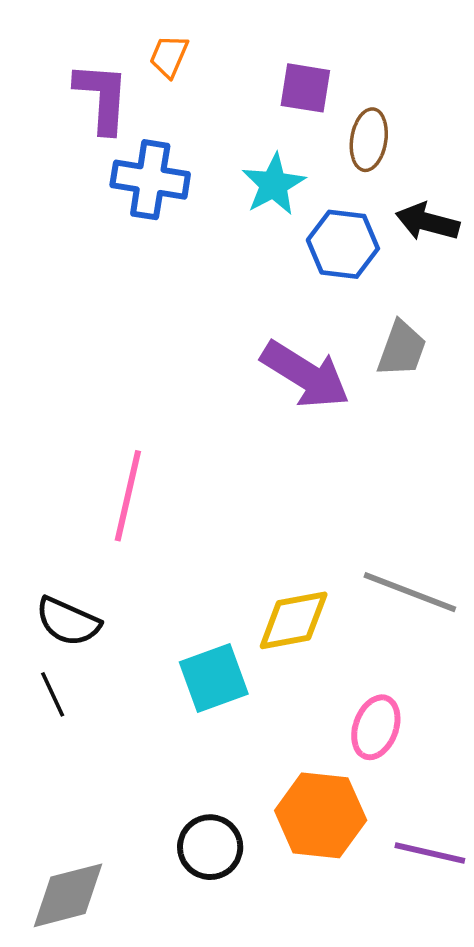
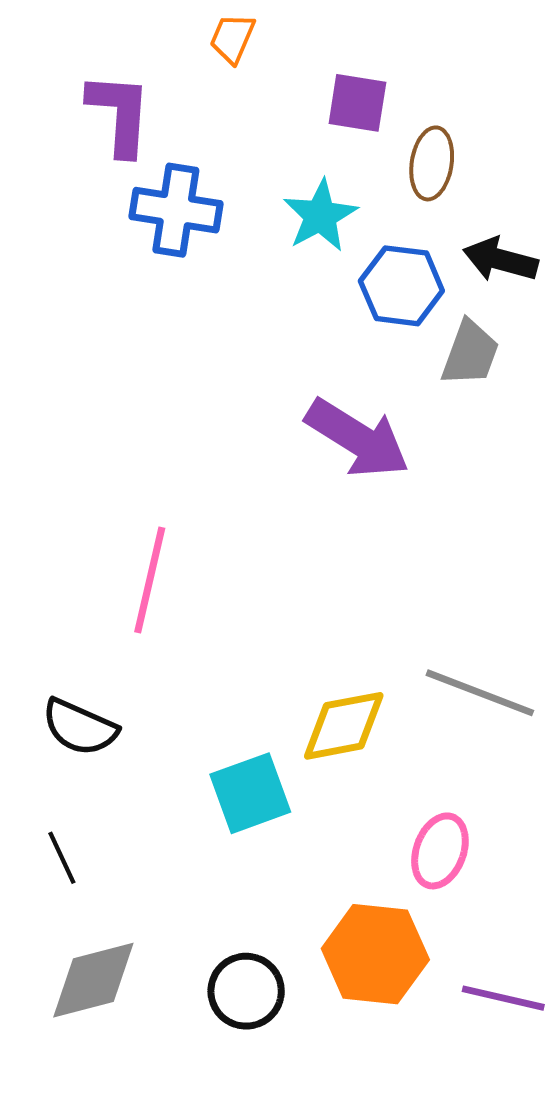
orange trapezoid: (169, 56) -> (232, 38), moved
gray trapezoid: (402, 349) -> (470, 353), moved
black line: (53, 694) -> (62, 858), moved
gray diamond: (68, 895) -> (93, 980), moved

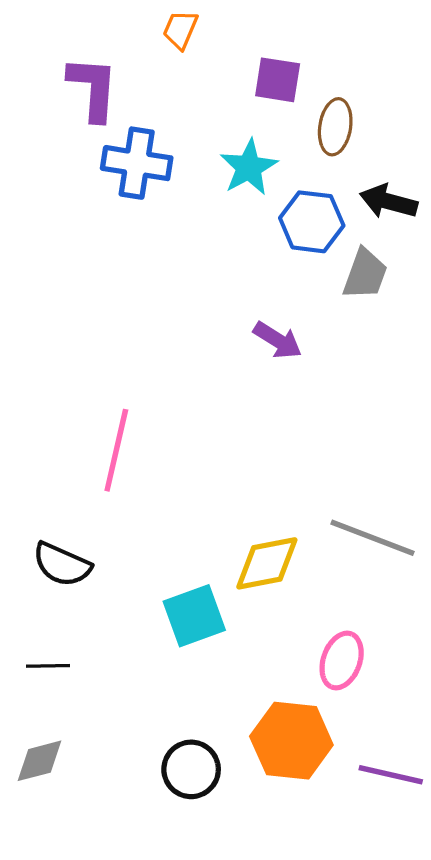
purple arrow: (357, 438) -> (278, 340), size x0.6
black line: (62, 858) -> (48, 666), turned -66
gray diamond: (93, 980) -> (40, 761), moved, size x0.7

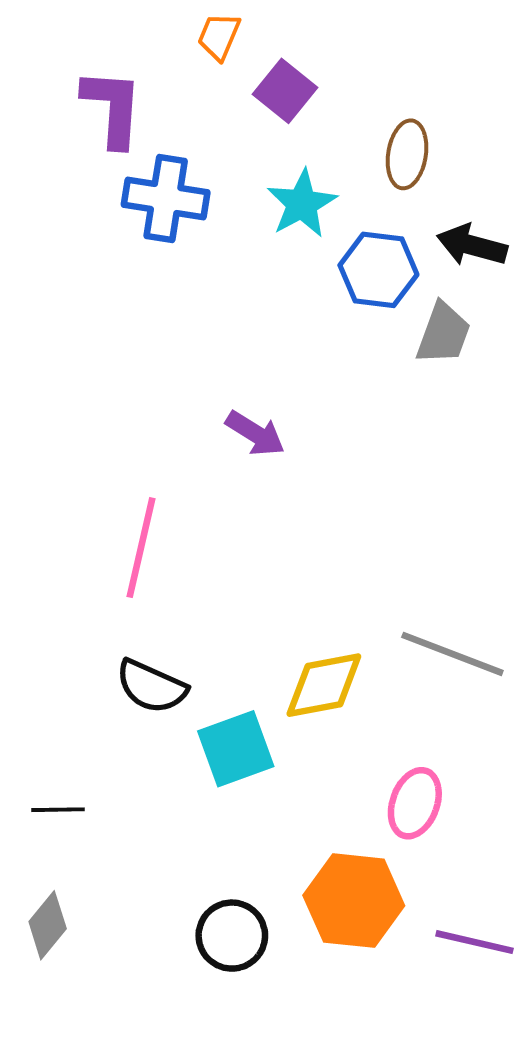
purple square: (278, 80) -> (285, 91), moved, turned 30
purple arrow: (278, 340) -> (255, 433), moved
black semicircle: (62, 564) -> (151, 686), moved
gray diamond: (40, 761) -> (48, 925), turned -36

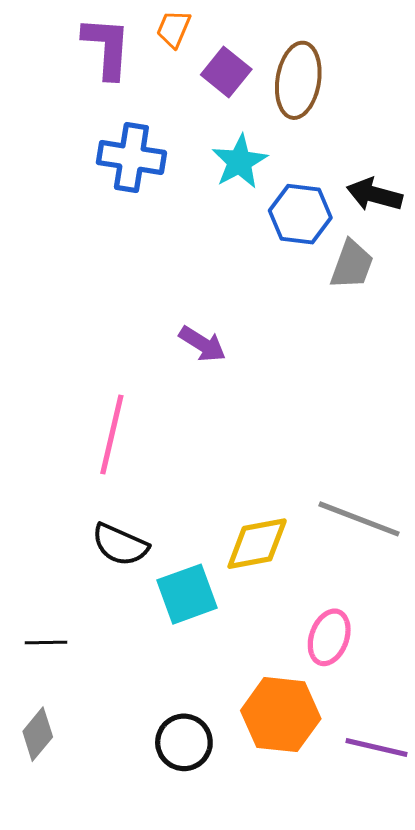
purple L-shape: (112, 108) -> (107, 47), moved
brown ellipse: (407, 154) -> (298, 80), moved, size x1.4

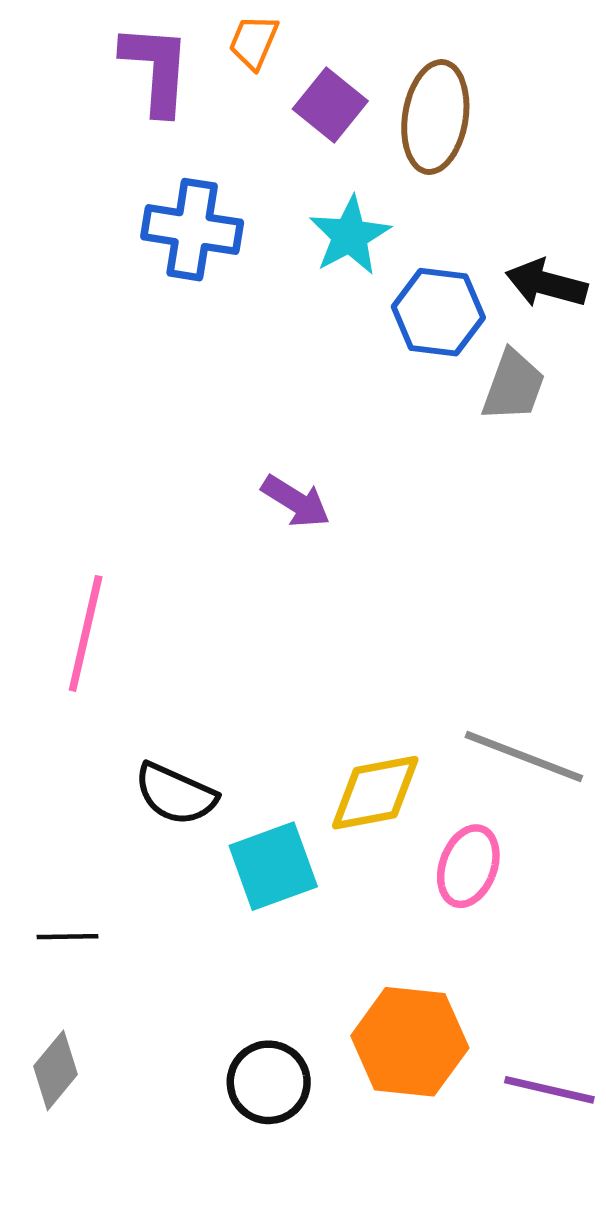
pink line: (112, 435) -> (86, 633), moved
pink ellipse: (329, 637) -> (468, 866), moved

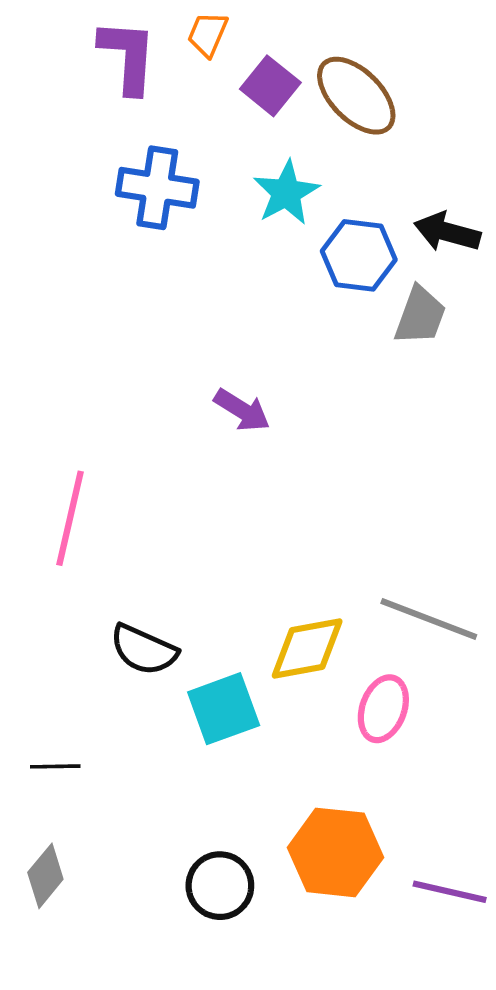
brown ellipse: (435, 117) -> (356, 96), turned -54

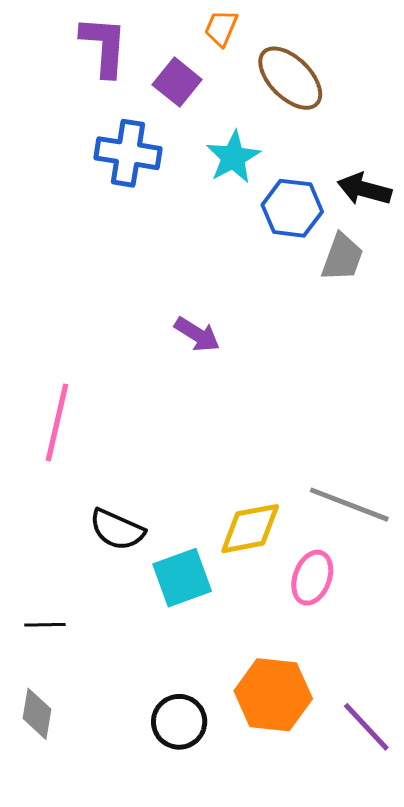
orange trapezoid: (208, 34) -> (221, 28), moved
purple square: (270, 86) -> (177, 82), moved
gray diamond: (45, 876) -> (37, 714), turned -30
purple line: (450, 892) -> (366, 727), turned 34

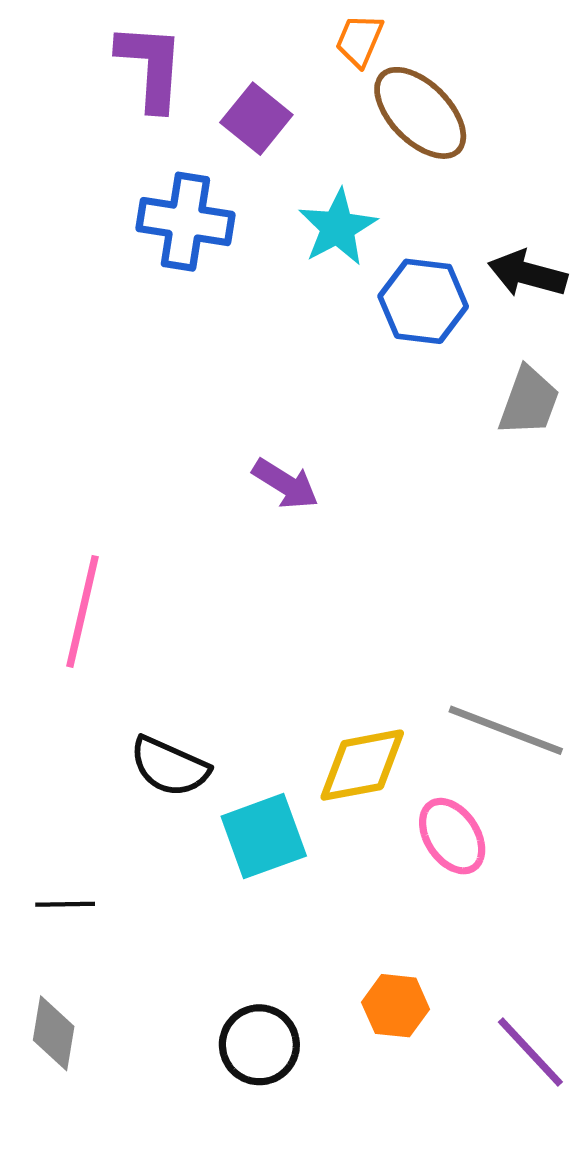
orange trapezoid: (221, 28) -> (359, 40), moved
gray trapezoid: (342, 257) -> (529, 401), moved
pink ellipse: (312, 578) -> (452, 836), turned -54
orange hexagon: (273, 695) -> (396, 1006), size x0.6

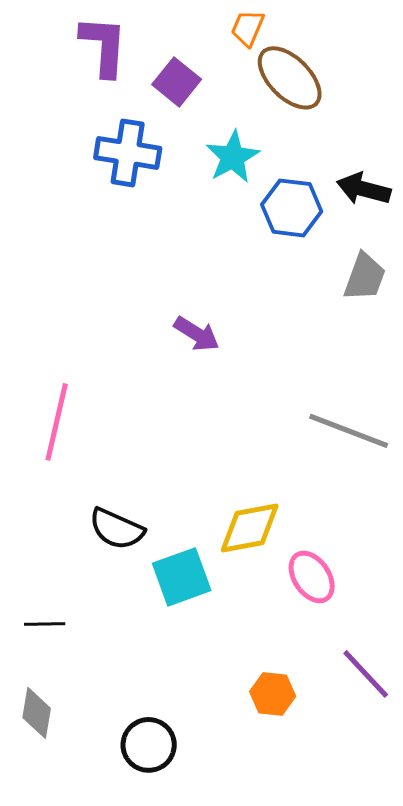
gray line: (506, 730) -> (349, 431), moved
black circle: (259, 1045) -> (149, 745), moved
purple line: (530, 1052) -> (366, 674), moved

